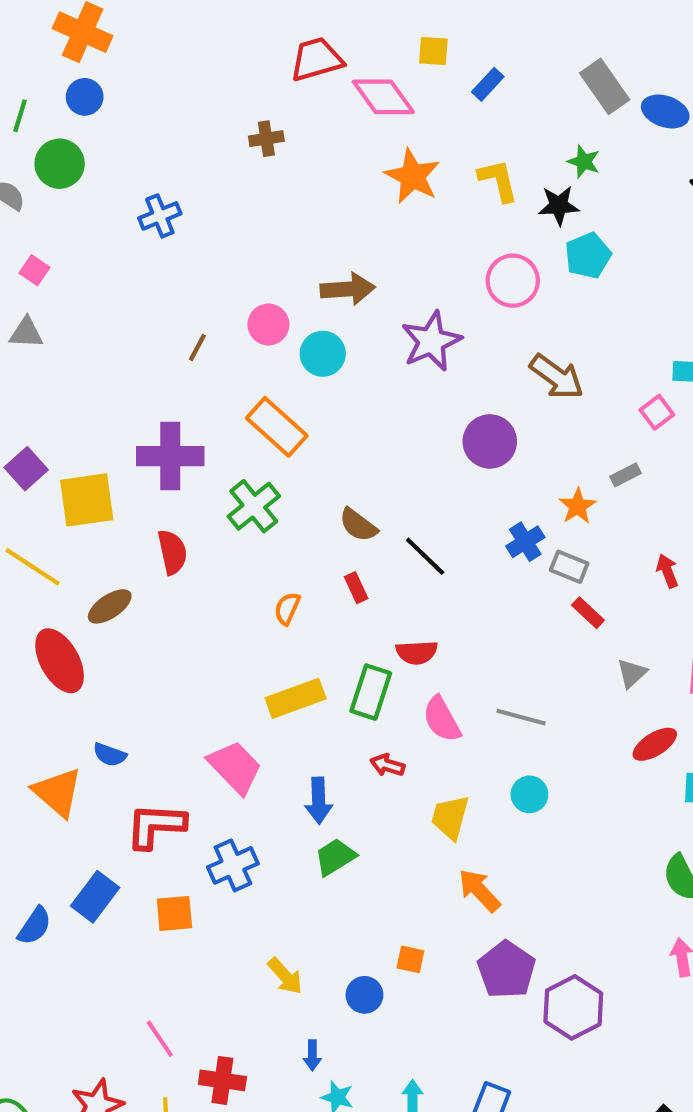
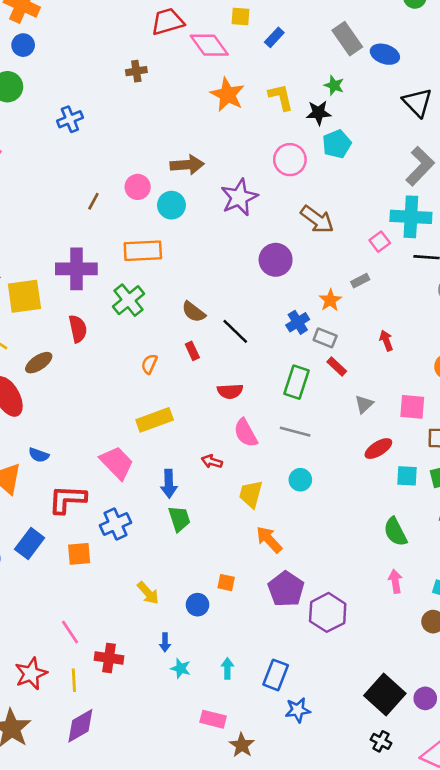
orange rectangle: (277, 427) -> (143, 251), turned -45
green rectangle: (371, 692) -> (296, 382), moved
green trapezoid: (335, 857) -> (179, 519), turned 104

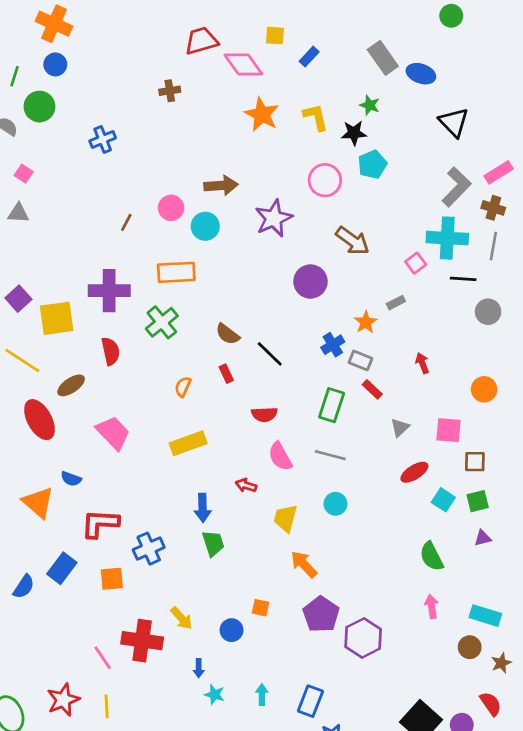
pink trapezoid: (117, 463) -> (113, 433), moved
cyan square: (407, 476) -> (443, 500), turned 30
red cross: (109, 658) -> (142, 641), moved, size x1.4

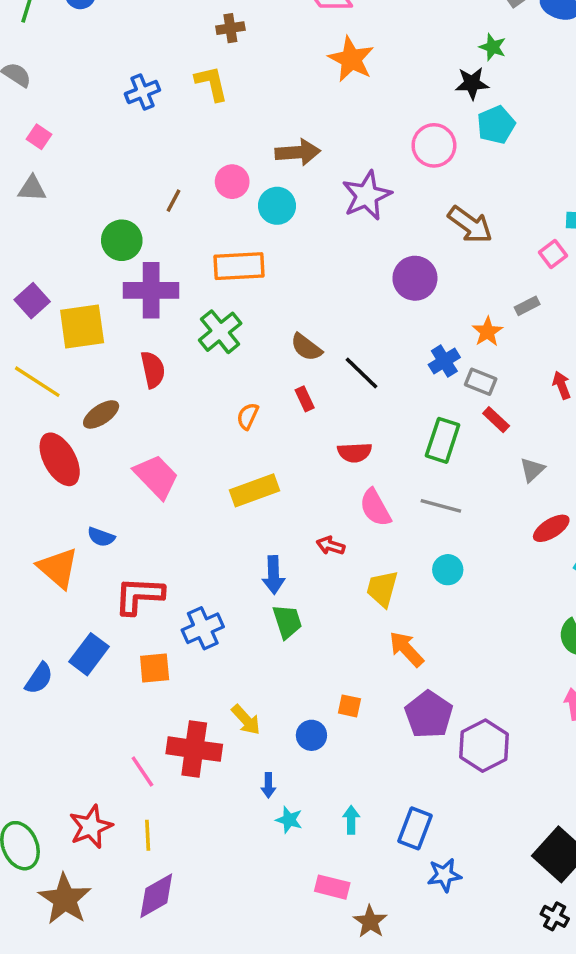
green circle: (39, 107) -> (122, 240), moved
yellow L-shape: (316, 117) -> (211, 83), moved

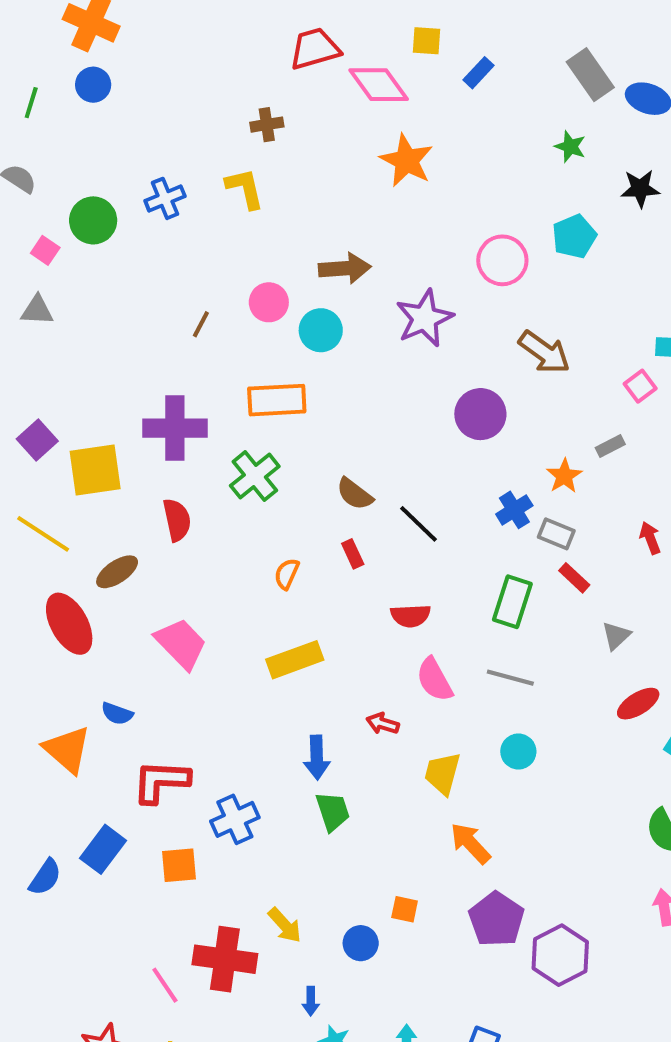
black star: (472, 83) -> (640, 188), moved
green circle: (122, 240) -> (93, 220), moved

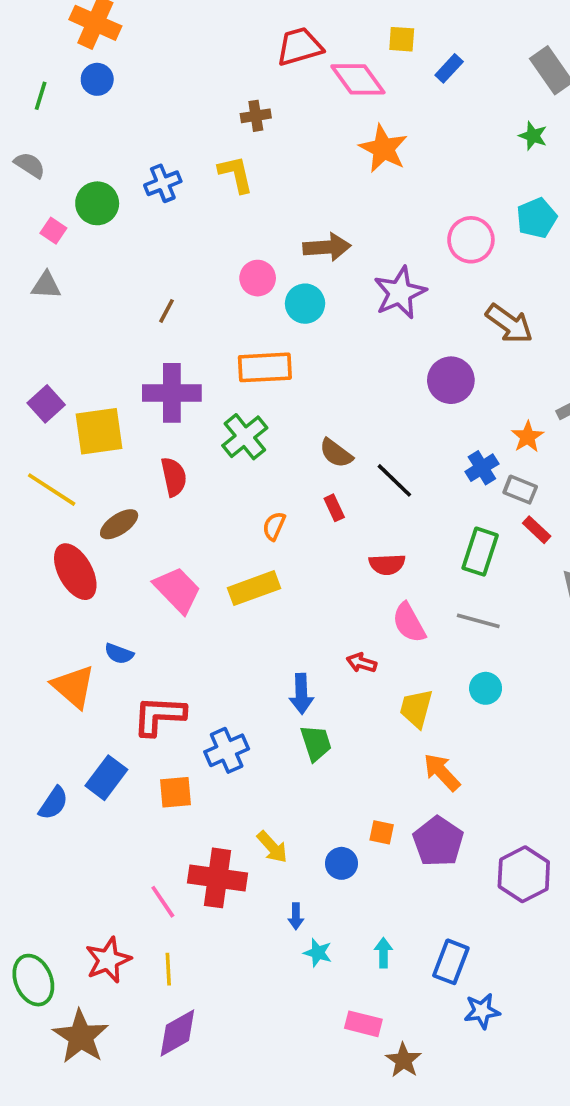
brown line: (201, 324) -> (166, 311), moved
yellow rectangle: (295, 660) -> (254, 588), moved
purple pentagon: (496, 919) -> (438, 841), moved

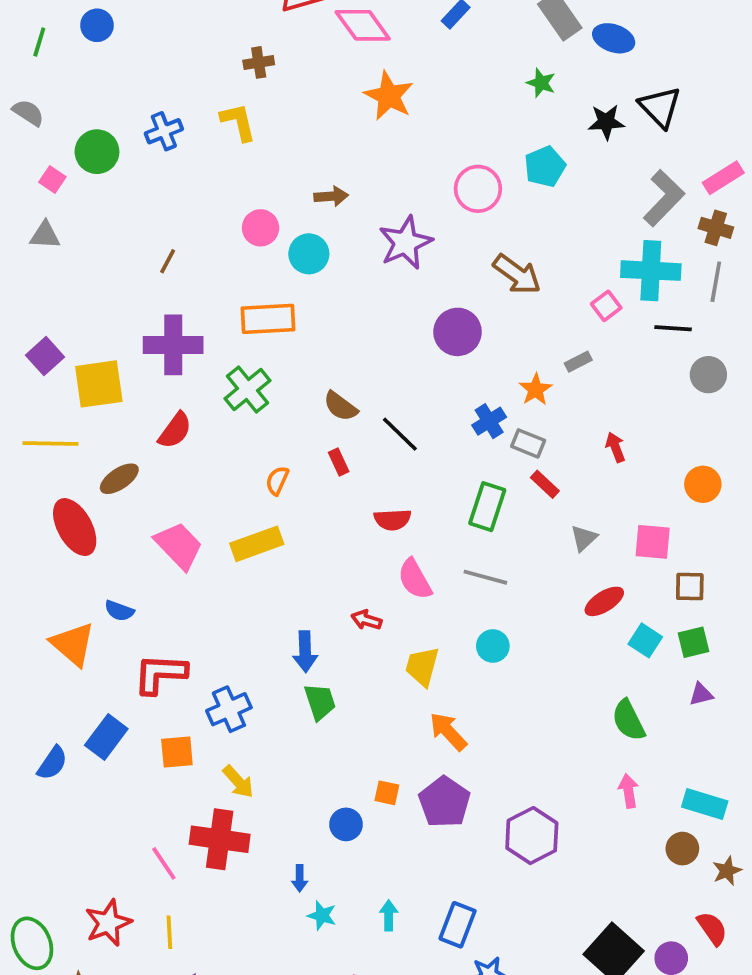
brown arrow: (327, 247) -> (331, 196), size x0.7
red semicircle: (174, 477) -> (175, 430), turned 48
yellow line: (52, 490) -> (51, 443), turned -32
yellow arrow: (272, 847) -> (238, 782), moved

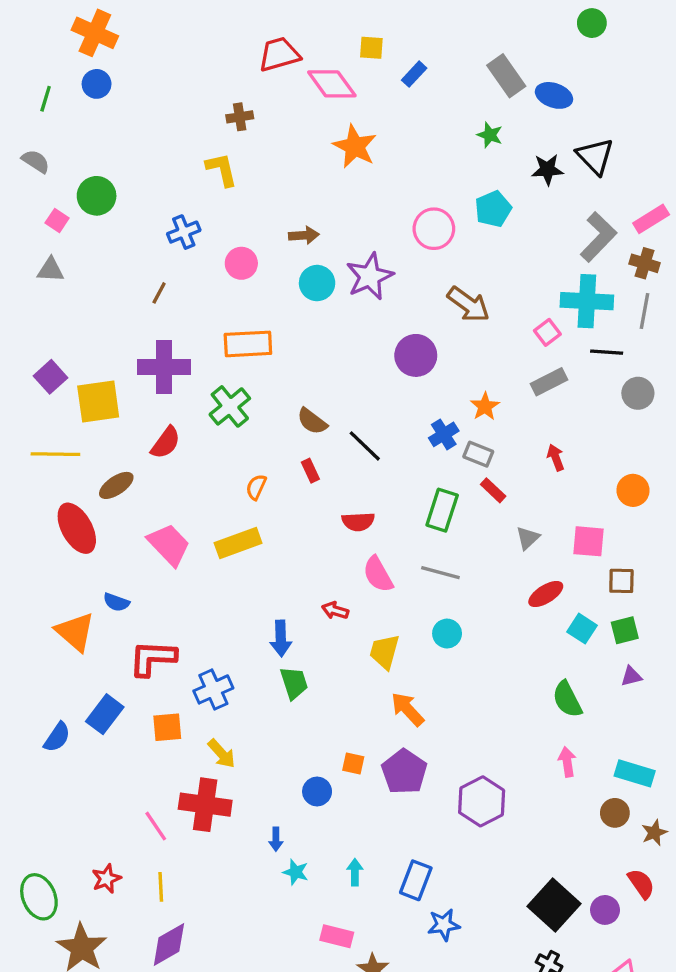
blue cross: (164, 131) -> (184, 232), moved
cyan circle: (309, 254) -> (317, 283), moved
gray rectangle: (578, 362) -> (549, 382), moved, size x1.5
red star: (108, 923) -> (106, 879), size x0.7

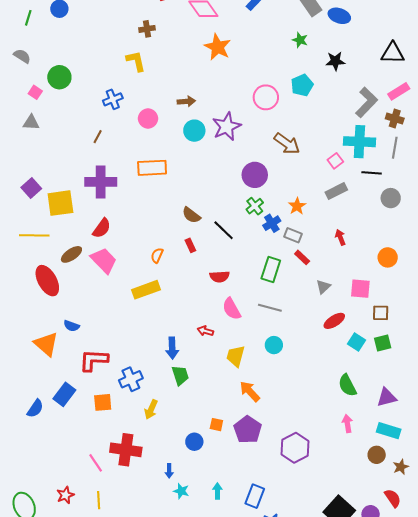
black triangle: (595, 156) -> (393, 53), moved, turned -45
green cross: (230, 406) -> (255, 206), moved, size x0.7
pink trapezoid: (169, 545) -> (104, 260), moved
purple triangle: (631, 676) -> (387, 397), moved, size x1.5
yellow arrow: (222, 754) -> (151, 409), moved, turned 66

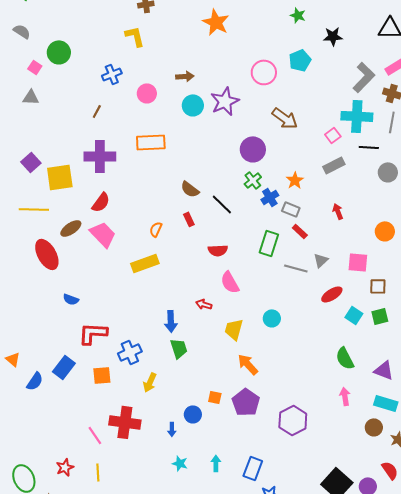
gray line: (270, 308) -> (296, 268), moved
orange triangle: (46, 344) -> (13, 359), moved, size x0.6
purple triangle: (387, 397) -> (384, 370), turned 35
blue arrow: (169, 471) -> (172, 429), moved

